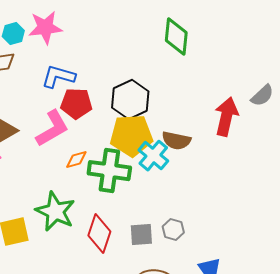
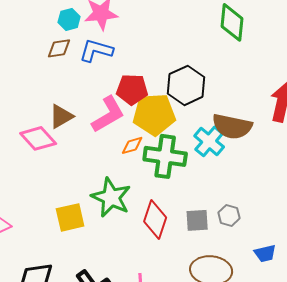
blue L-shape: (58, 77) -> (96, 50), moved
yellow pentagon: (131, 136) -> (154, 114), moved
brown semicircle: (176, 141) -> (232, 126), size x1.4

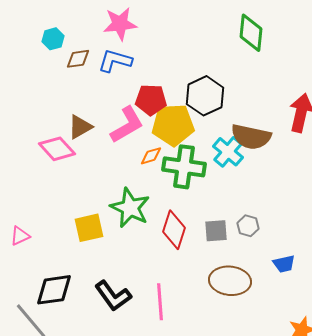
cyan hexagon: (69, 19) -> (53, 39), moved

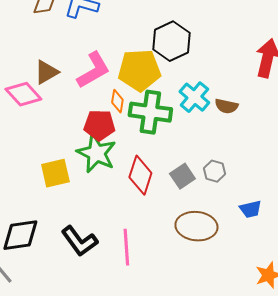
red pentagon: (151, 100) -> (99, 125), moved
brown semicircle: (251, 137) -> (226, 106), moved, size x0.6
orange diamond: (151, 156) -> (117, 101), turned -65
gray square: (216, 231) -> (182, 176), turned -30

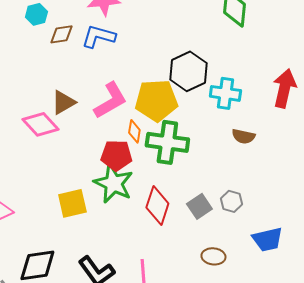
cyan cross: (194, 97) -> (225, 93), moved, turned -32
blue trapezoid: (250, 209) -> (267, 239), size x1.4
brown ellipse: (196, 226) -> (213, 256), size x0.6

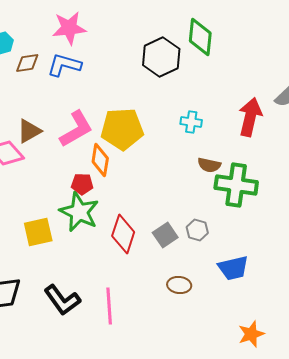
black hexagon: (188, 71) -> (161, 57), moved
cyan cross: (225, 93) -> (191, 122), size x0.7
orange diamond: (134, 131) -> (100, 160), size x1.4
green cross: (167, 142) -> (236, 185), moved
red pentagon: (116, 155) -> (82, 184), size x0.7

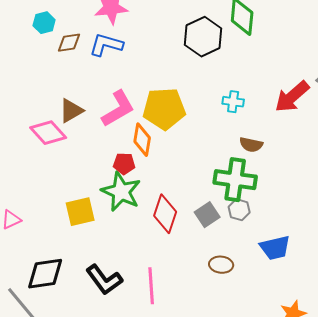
red arrow: (250, 117) -> (292, 97), turned -144
green cross: (236, 185) -> (235, 180), moved

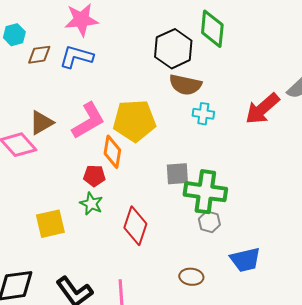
brown semicircle: (251, 145) -> (185, 85), moved, size x1.4
green star: (121, 192) -> (91, 204), size x0.6
gray square: (207, 215) -> (177, 174), moved, turned 30

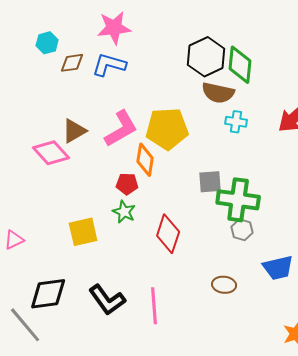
green diamond: (212, 29) -> (240, 65), moved

